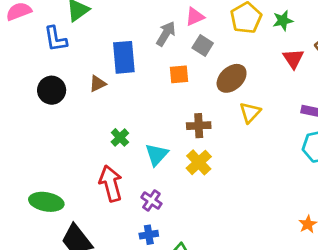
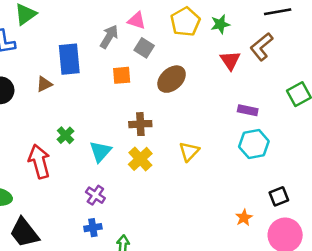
pink triangle: (195, 17) -> (137, 20), turned 42
yellow triangle: (250, 112) -> (189, 151), moved
red arrow: (111, 183) -> (39, 161), moved

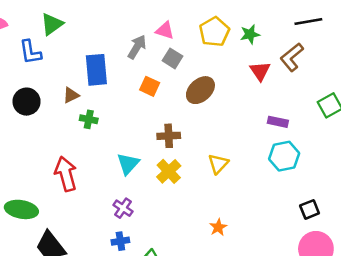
orange square: (122, 75) -> (150, 86), turned 30
green cross: (65, 135) -> (89, 119), moved, turned -35
orange star: (244, 218) -> (218, 227), moved

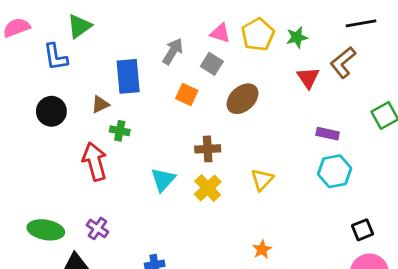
pink triangle: (165, 30) -> (220, 33), moved
red arrow: (66, 174) -> (95, 161), moved
purple cross: (123, 208) -> (97, 228), moved

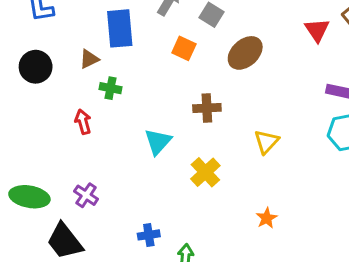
red arrow: (95, 161) -> (83, 122), size x0.6
yellow cross: (208, 188) -> (205, 172), moved

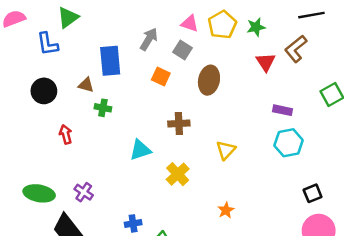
brown ellipse: (245, 53) -> (209, 80), turned -36
brown triangle: (89, 59) -> (86, 85), turned 42
red arrow: (83, 122) -> (66, 134), moved
cyan triangle: (158, 142) -> (140, 150), turned 30

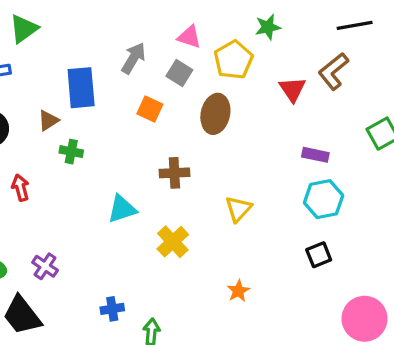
yellow pentagon: (222, 25) -> (233, 60), moved
green star: (256, 27) -> (268, 27), moved
brown triangle: (86, 85) -> (48, 120), turned -49
black square: (313, 193) -> (319, 255), moved

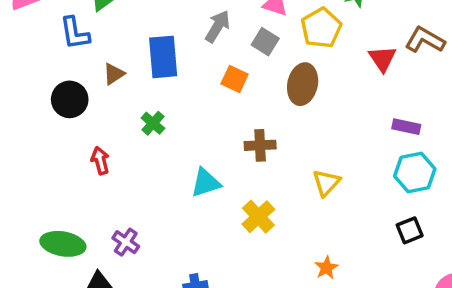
brown L-shape: (333, 71) -> (425, 40), turned 69
brown triangle: (48, 120) -> (114, 74), moved
green cross: (71, 152) -> (153, 123), turned 30

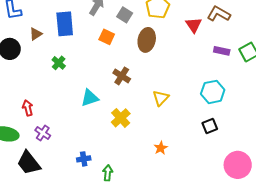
purple rectangle: (406, 127) -> (222, 51), moved
brown cross: (260, 145) -> (122, 76), turned 36
red arrow: (100, 161) -> (28, 108), moved

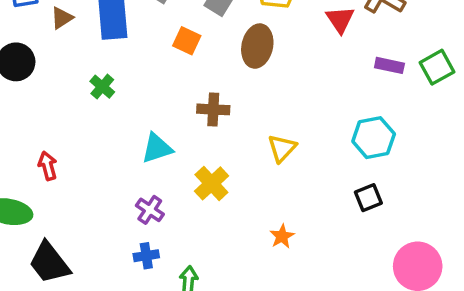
brown triangle: (36, 34) -> (62, 18), moved
brown cross: (122, 76) -> (213, 109), turned -30
purple cross: (43, 133) -> (150, 210), moved

